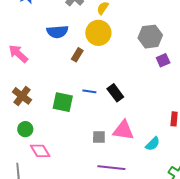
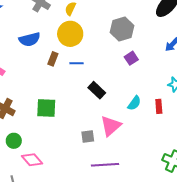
purple square: (163, 60) -> (131, 58), moved
blue line: (89, 91) -> (77, 63), moved
pink triangle: (123, 130) -> (111, 126), turned -40
cyan semicircle: (153, 144) -> (134, 103), moved

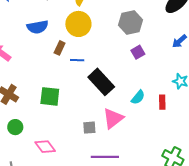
blue line: (77, 63) -> (77, 60), moved
black rectangle: (97, 90) -> (101, 82), size x1.5
pink diamond: (32, 160) -> (45, 147), moved

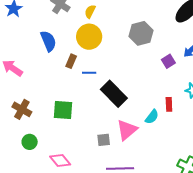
blue semicircle: (38, 27) -> (48, 41), turned -100
purple square: (138, 52) -> (168, 61), moved
cyan semicircle: (138, 97) -> (152, 117), moved
red rectangle: (162, 102) -> (169, 104), moved

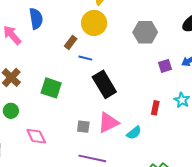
blue semicircle: (48, 41) -> (36, 19), moved
cyan semicircle: (152, 117) -> (134, 133), moved

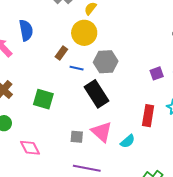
gray hexagon: (145, 32) -> (106, 62), moved
red rectangle: (155, 108) -> (148, 116), size x1.5
pink triangle: (108, 123) -> (102, 132), turned -50

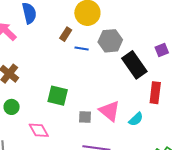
black rectangle: (96, 94) -> (134, 65), moved
green square: (43, 99) -> (58, 96), moved

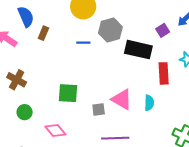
brown rectangle: (66, 34) -> (43, 33), moved
black rectangle: (134, 65) -> (138, 50), turned -32
cyan semicircle: (136, 119) -> (149, 103), turned -35

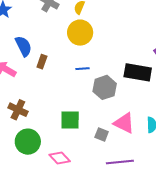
gray hexagon: (110, 30) -> (105, 87), moved
gray square: (99, 109) -> (102, 134), turned 32
green circle: (25, 112) -> (28, 142), size x1.6

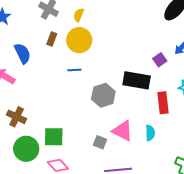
brown rectangle: (42, 62) -> (52, 39), moved
blue line: (82, 69) -> (74, 70), moved
green square: (70, 120) -> (54, 137), moved

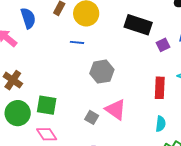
black rectangle: (137, 80) -> (138, 25), moved
cyan semicircle: (150, 133) -> (161, 124), moved

